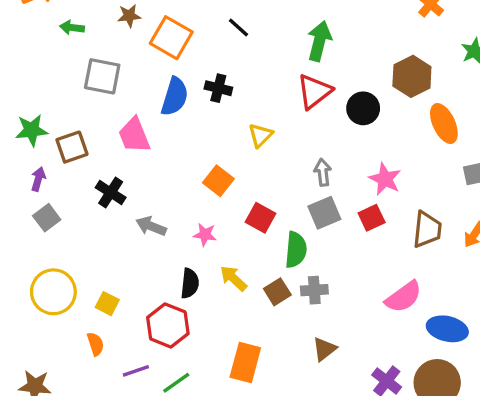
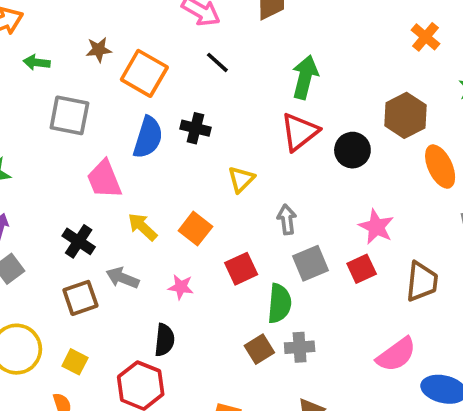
brown square: (72, 147) -> (80, 298), moved
gray arrow: (323, 172) -> (287, 219), moved
red square: (260, 218) -> (241, 269), turned 36
yellow arrow: (234, 278) -> (143, 227), moved

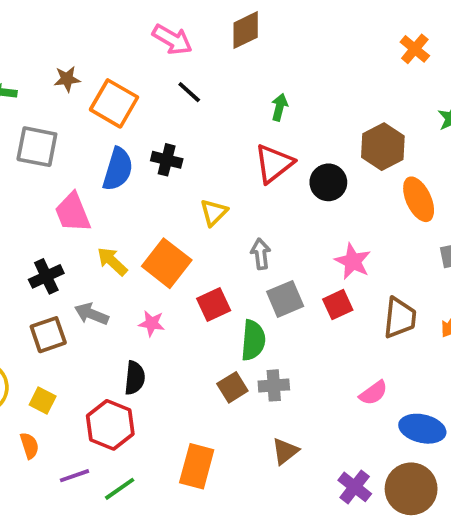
orange cross: (425, 37) -> (415, 49), moved
green arrow: (305, 77) -> (279, 107), size x0.6
orange square: (195, 229) -> (167, 263), size x1.4
black cross: (79, 241) -> (46, 276), turned 32
pink semicircle: (396, 355) -> (373, 393), size x0.7

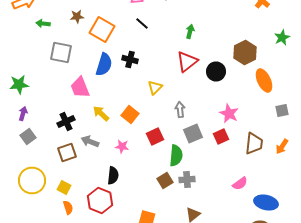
orange square: (167, 263) -> (130, 114), size x0.7
orange semicircle: (29, 446) -> (68, 208), moved

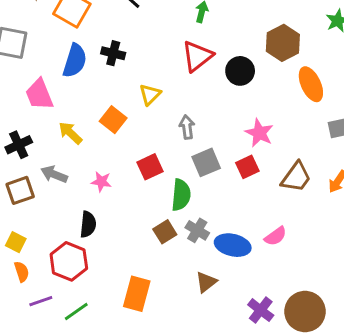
orange square: (130, 114) -> (113, 120), moved
brown trapezoid: (254, 144) -> (296, 177), turned 30
gray cross: (187, 180) -> (197, 230), turned 35
blue ellipse: (266, 202) -> (233, 245), moved

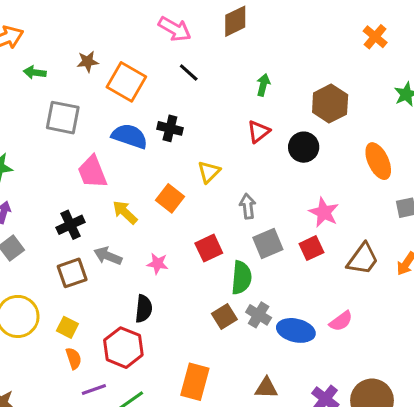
brown hexagon: (283, 43) -> (330, 104), moved
red triangle: (197, 56) -> (259, 132), size x0.7
blue semicircle: (75, 61) -> (130, 136), turned -88
brown triangle: (206, 282) -> (266, 388), moved, turned 40

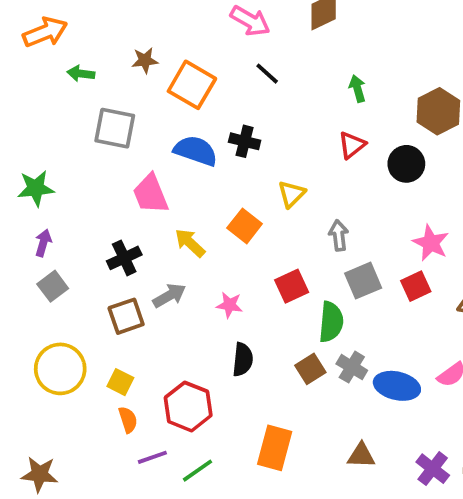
green arrow: (263, 85) -> (357, 89), turned -30
gray arrow: (108, 256) -> (169, 296), turned 128
black semicircle: (144, 309) -> (243, 360), moved

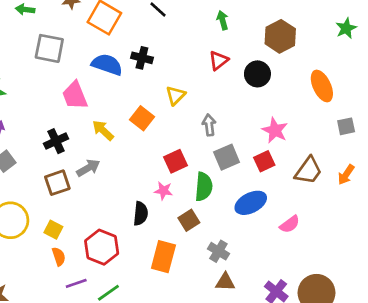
pink star: (230, 305) -> (163, 191), moved
gray cross: (352, 367) -> (218, 251), moved
blue ellipse: (397, 386) -> (251, 203), moved, turned -40
orange rectangle: (275, 448) -> (163, 257), moved

